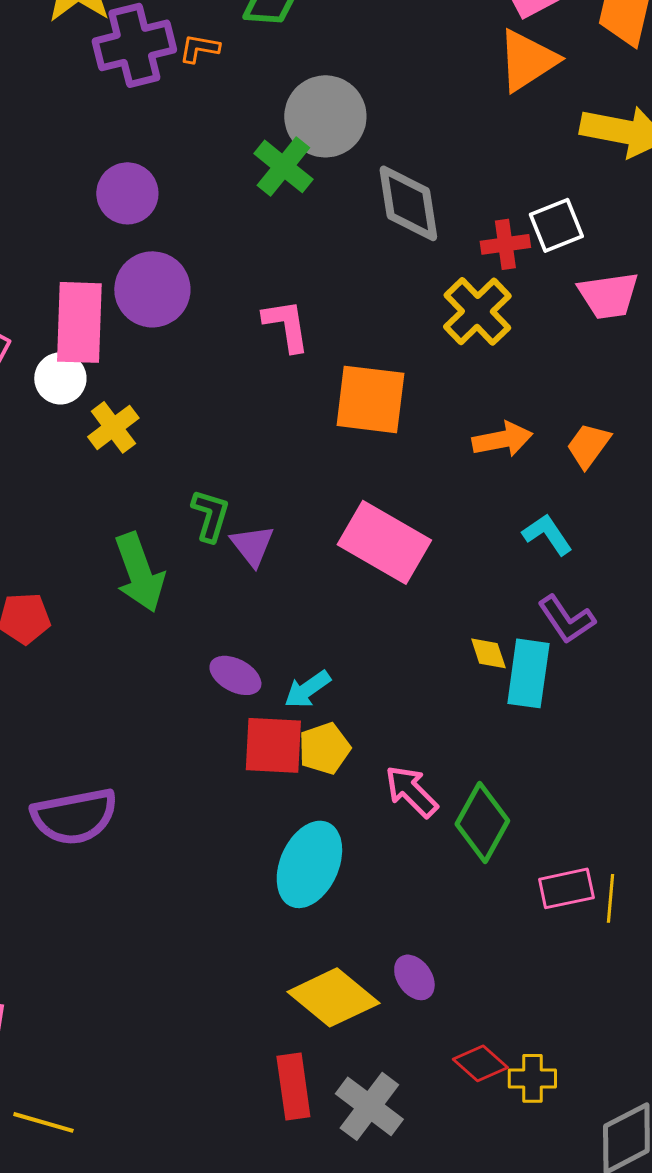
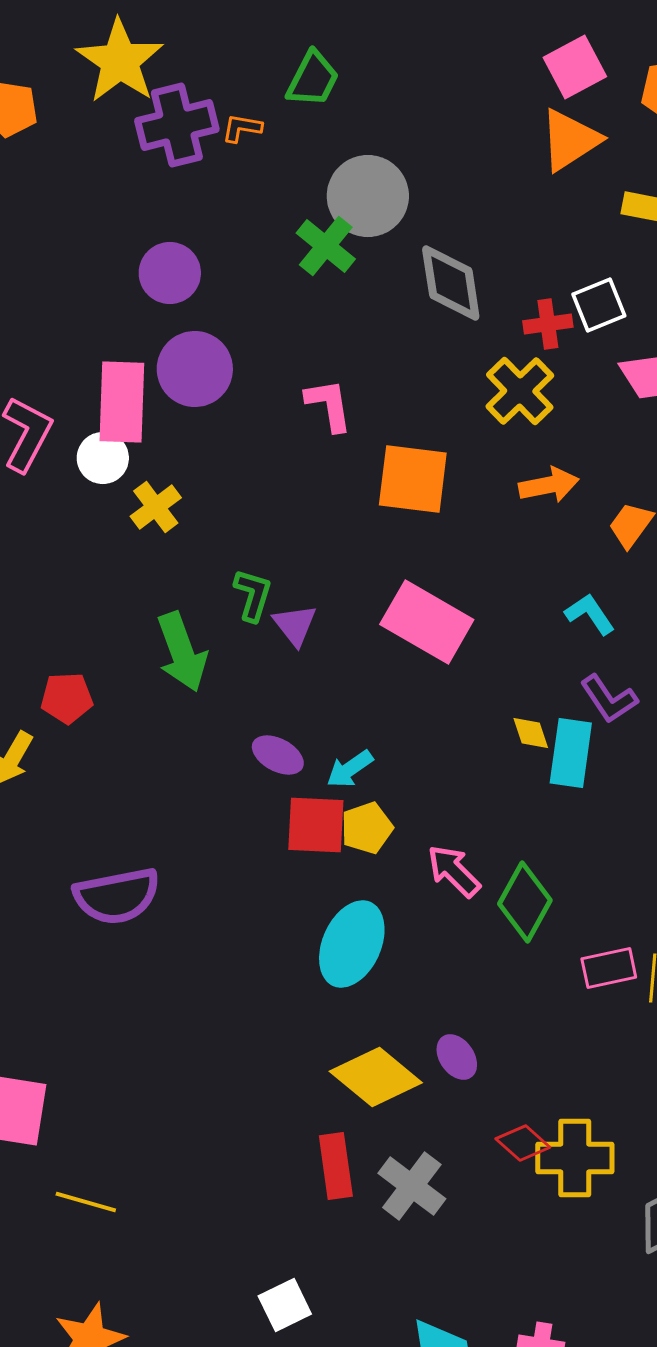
orange arrow: (502, 439) -> (549, 485), moved
yellow cross: (532, 1078) -> (575, 1158), size x1.6

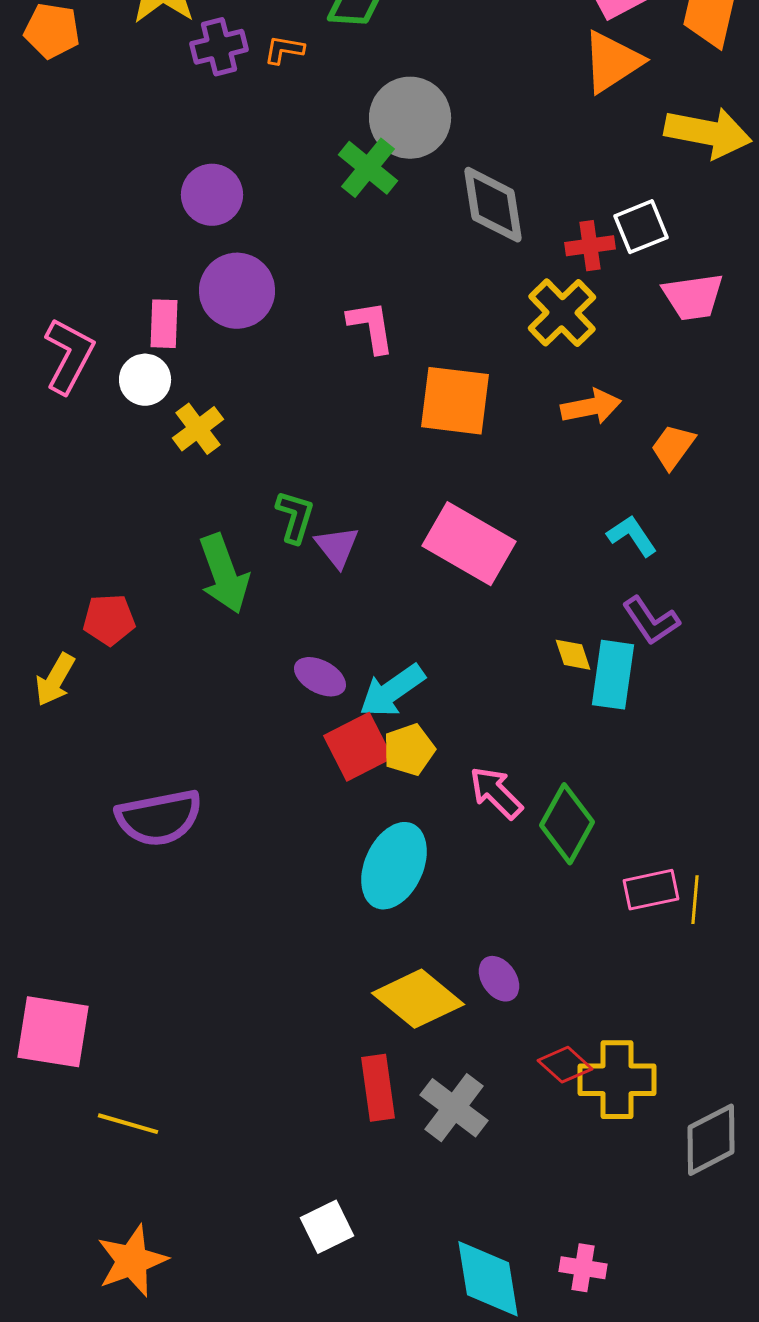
purple cross: (177, 125) -> (219, 47), size x0.7
pink rectangle: (122, 402) -> (164, 324), size x0.6
cyan arrow: (350, 769) -> (392, 691), size x1.4
red square: (316, 825) -> (358, 747), turned -30

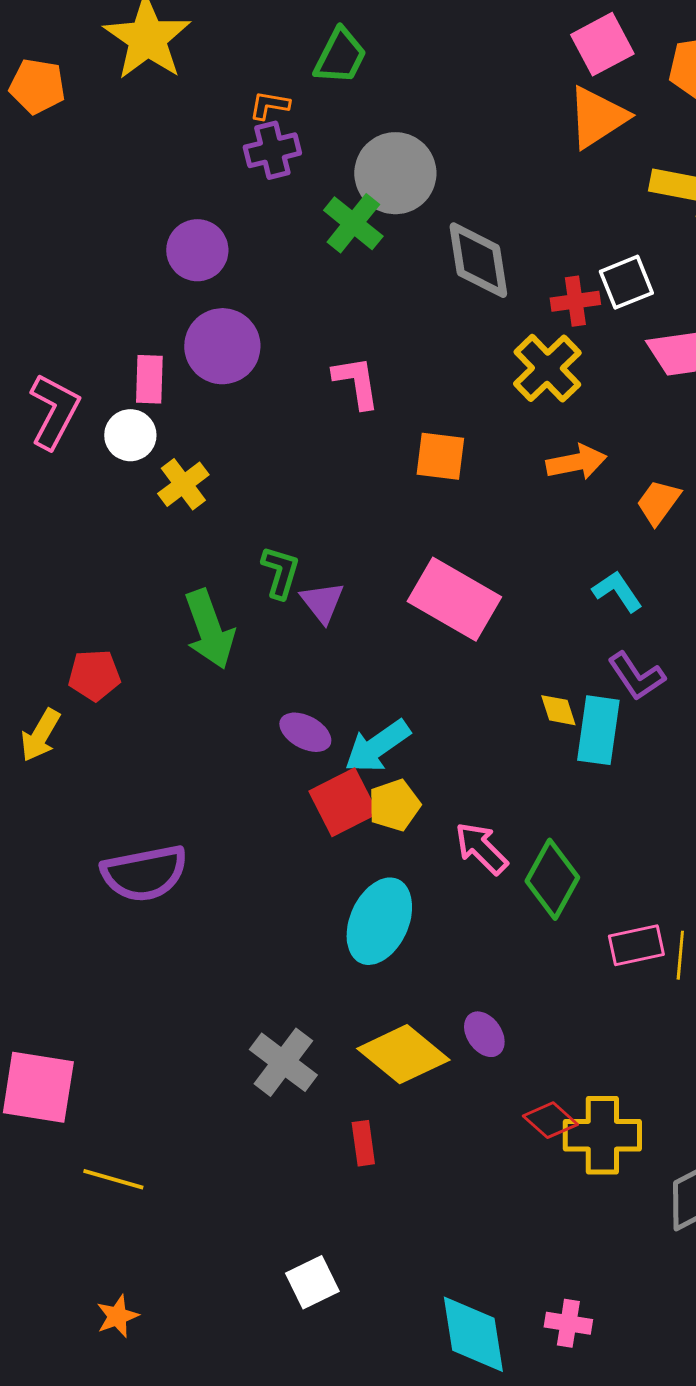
purple cross: (219, 47) -> (272, 150), moved
orange square: (455, 401) -> (440, 456), size x0.7
red rectangle: (378, 1088) -> (363, 1143), size x0.7
gray cross: (454, 1108) -> (283, 1062), moved
orange star: (132, 1261) -> (117, 1316), size x0.6

